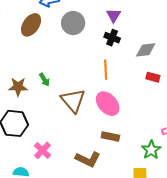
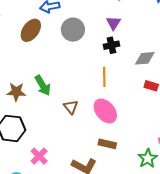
black cross: (112, 38) -> (111, 45), turned -35
green arrow: (44, 80) -> (43, 85), size x1.5
brown triangle: (73, 101) -> (71, 107), size x0.6

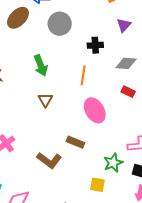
purple triangle: (113, 23) -> (124, 25), moved
green arrow: (43, 85) -> (41, 65), moved
pink ellipse: (105, 111) -> (95, 110), moved

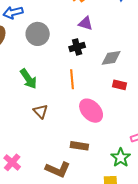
purple triangle: (124, 25) -> (86, 23), moved, turned -42

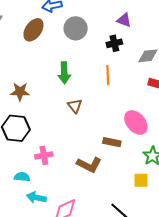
green arrow: (28, 79) -> (64, 73), turned 30
pink ellipse: (91, 111) -> (136, 122), moved
pink cross: (12, 162) -> (44, 155), turned 36

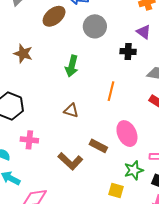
orange line: (108, 75) -> (111, 91), moved
brown star: (20, 92) -> (23, 53), moved
brown triangle: (75, 106) -> (71, 111), moved, turned -49

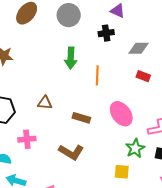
green arrow: (72, 66) -> (71, 58), moved
brown triangle: (71, 111) -> (45, 103), moved
brown rectangle: (98, 146) -> (81, 118), moved

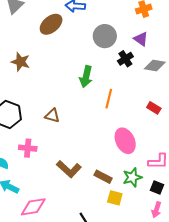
gray circle: (69, 15) -> (105, 36), moved
black cross: (106, 33) -> (125, 59), turned -35
gray diamond: (139, 48) -> (155, 66), moved
brown rectangle: (81, 118) -> (103, 177), moved

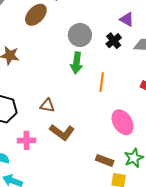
gray circle: (105, 36) -> (80, 35), moved
brown L-shape: (69, 169) -> (62, 132), moved

